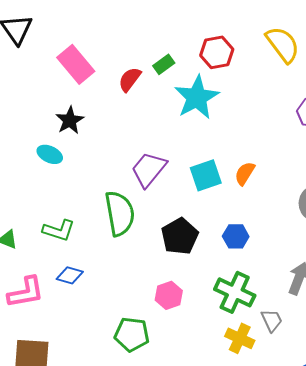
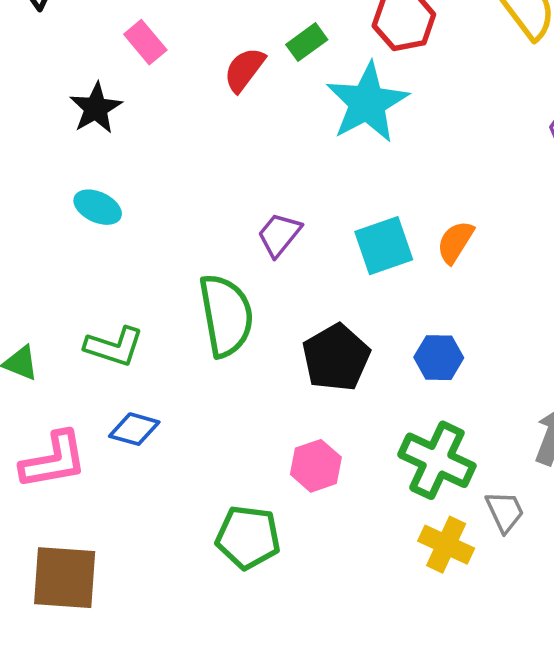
pink rectangle: (76, 64) -> (145, 42), size x0.6
black star: (70, 120) -> (96, 108), moved
purple trapezoid: (149, 169) -> (279, 235), size x0.7

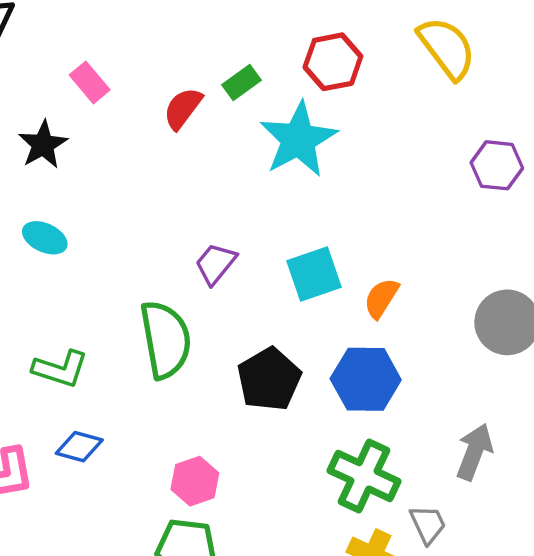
orange semicircle: (455, 242) -> (381, 298), moved
blue hexagon: (439, 358) -> (366, 379), size x1.5
pink hexagon: (316, 466) -> (195, 481), moved

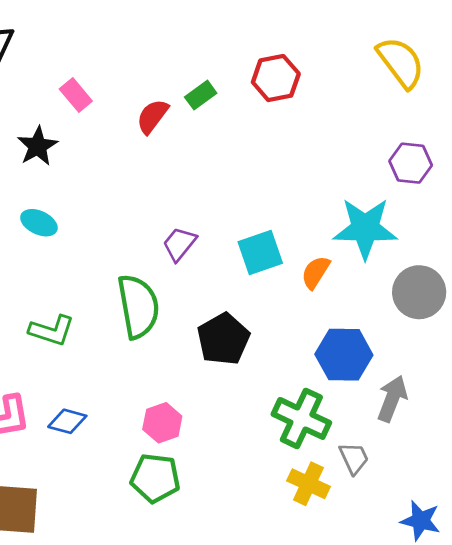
yellow semicircle: (447, 48) -> (401, 62), moved
cyan star: (298, 139) -> (365, 228), moved, turned 30
blue hexagon: (366, 379) -> (344, 355), moved
blue diamond: (79, 447) -> (67, 421), moved

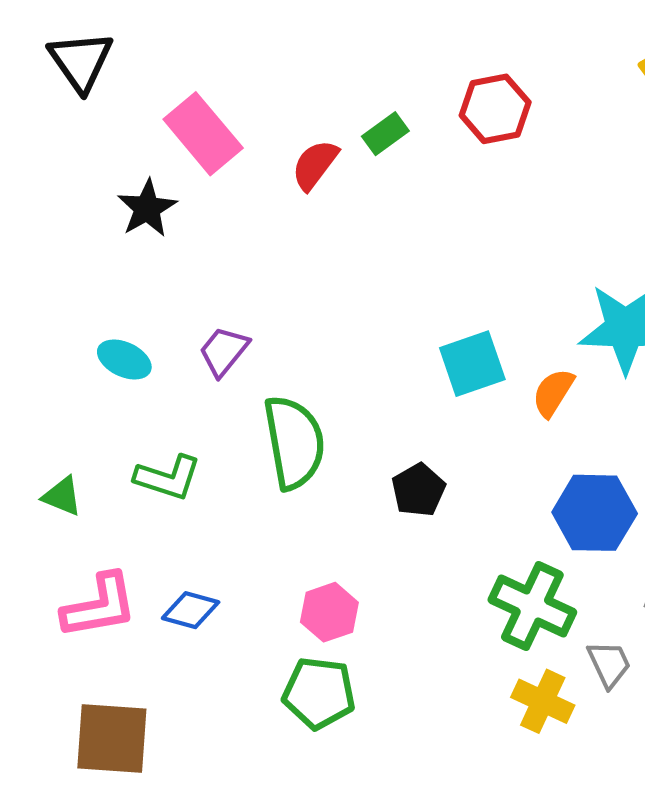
pink rectangle: (76, 95) -> (203, 134), size x1.6
cyan ellipse: (39, 223) -> (124, 360), moved
purple trapezoid: (179, 244) -> (224, 351), moved
black pentagon: (223, 339) -> (418, 490), size x0.7

